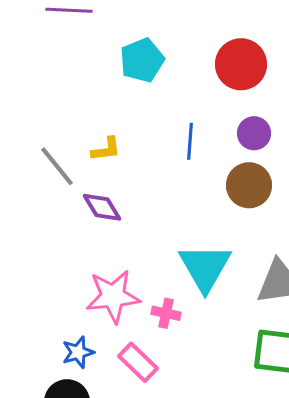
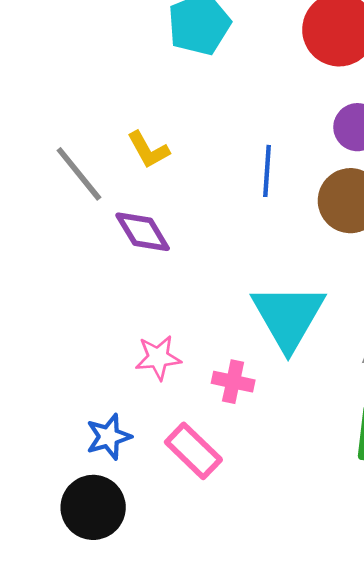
blue line: (190, 141) -> (267, 171), moved
yellow L-shape: (106, 149) -> (148, 150), turned 68
pink star: (113, 296) -> (158, 358), size x0.6

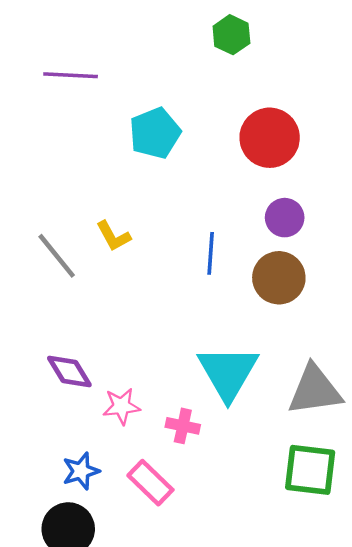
purple diamond: (143, 232) -> (69, 372), moved

